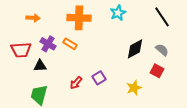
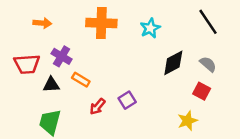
cyan star: (118, 13) -> (150, 28), moved
orange rectangle: (70, 44) -> (81, 80), moved
yellow star: (134, 88) -> (187, 121), moved

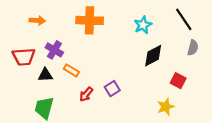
cyan star: (150, 28) -> (143, 25), moved
gray semicircle: (208, 64) -> (193, 48), moved, turned 63

